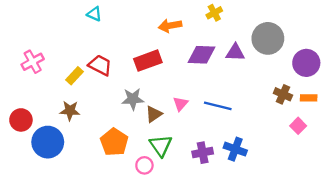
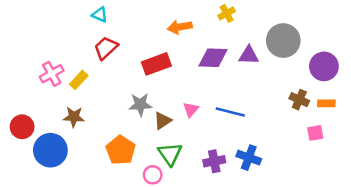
pink cross: (33, 62) -> (52, 74), moved
red trapezoid: (100, 65) -> (106, 48), moved, turned -70
pink square: (298, 126) -> (315, 133), turned 35

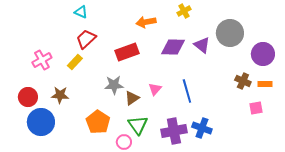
purple triangle: (249, 55) -> (202, 45), turned 36
yellow rectangle: (79, 80) -> (75, 62), moved
blue line: (230, 112) -> (187, 91), turned 60
red circle: (22, 127) -> (28, 97), moved
purple cross: (214, 161) -> (174, 131), size x1.4

